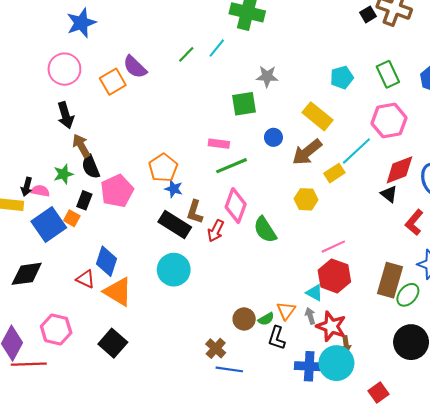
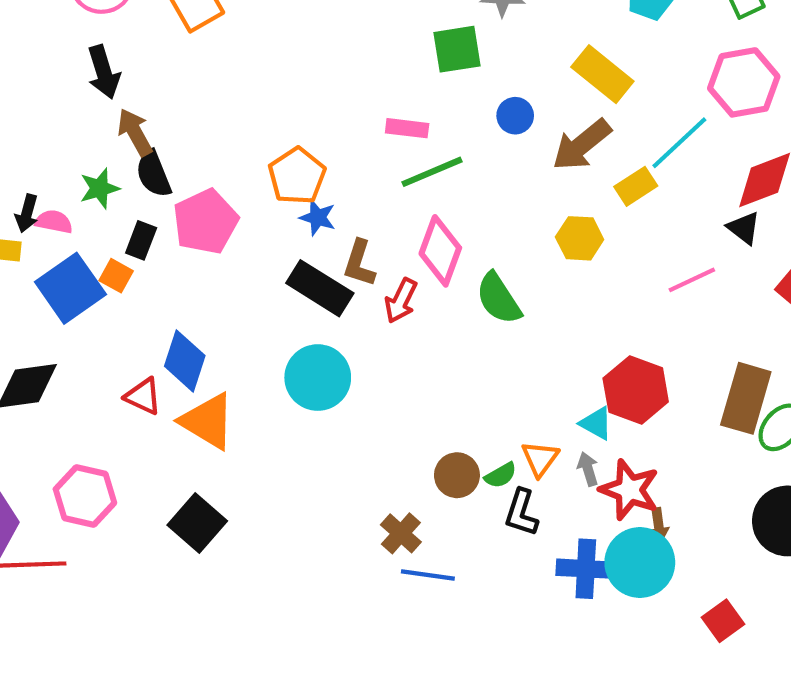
pink line: (333, 247) -> (692, 280), moved

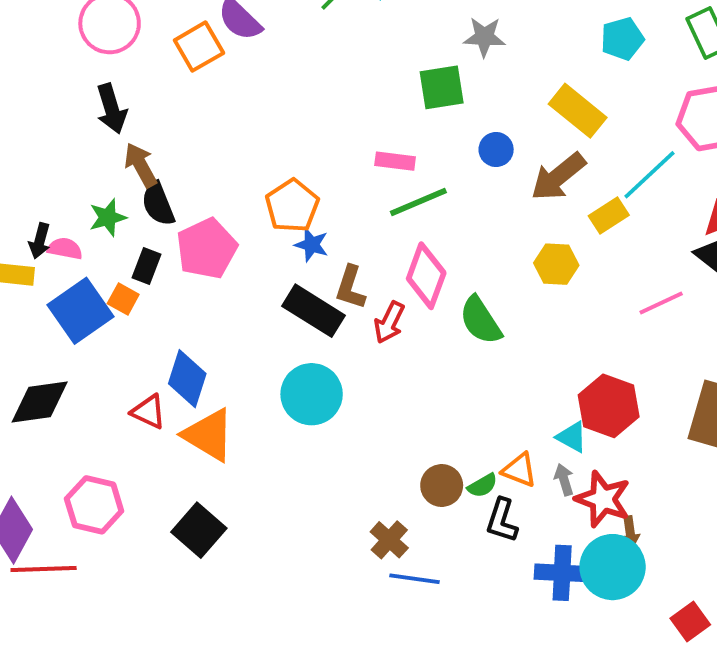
orange triangle: (540, 459) -> (519, 470), turned -45

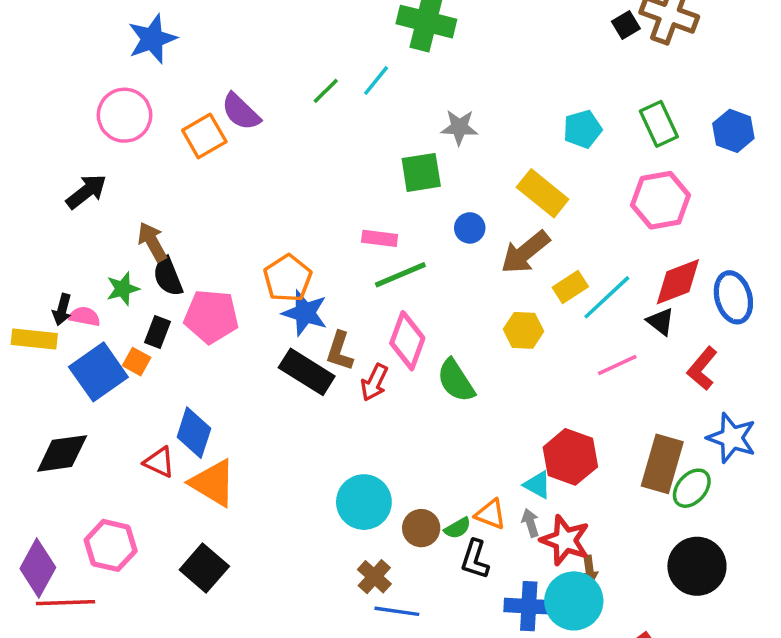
black arrow: (112, 109) -> (86, 192), moved, turned -111
cyan line: (649, 175) -> (607, 297), moved
blue star: (312, 245) -> (305, 313), size x1.5
pink pentagon: (207, 249) -> (211, 316), turned 30
cyan circle: (312, 394) -> (364, 502), moved

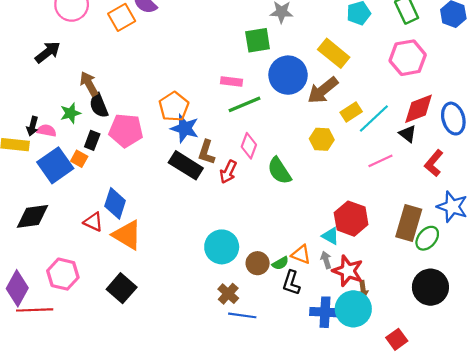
blue circle: (470, 228) -> (288, 75), size x2.0
pink diamond: (407, 341) -> (249, 146), size x0.7

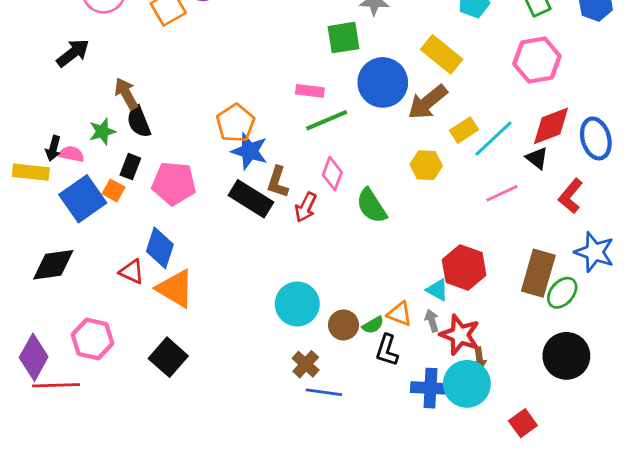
pink pentagon: (126, 131) -> (174, 183), moved

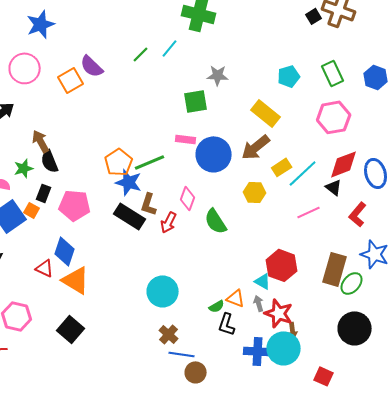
blue circle: (383, 82) -> (214, 154), moved
pink rectangle: (310, 91) -> (186, 139), moved
green line: (327, 120) -> (150, 162), moved
brown circle: (343, 325) -> (196, 372), moved
red square: (523, 423) -> (324, 376), turned -30

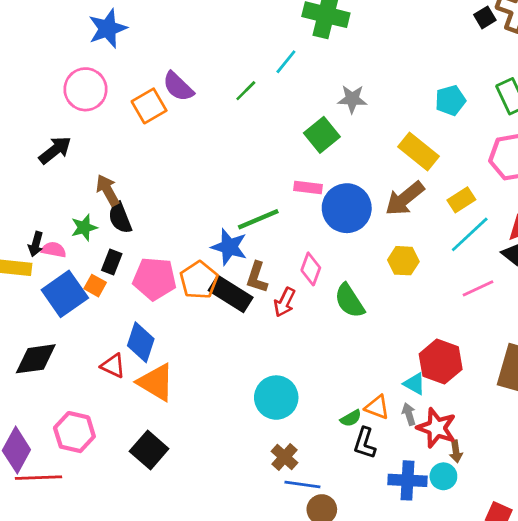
green line: (141, 54) -> (246, 91), moved
green square: (196, 101) -> (322, 135), turned -30
orange pentagon: (119, 162) -> (199, 280), moved
yellow rectangle: (282, 167) -> (461, 200), moved
cyan circle: (284, 348) -> (443, 476), size x0.6

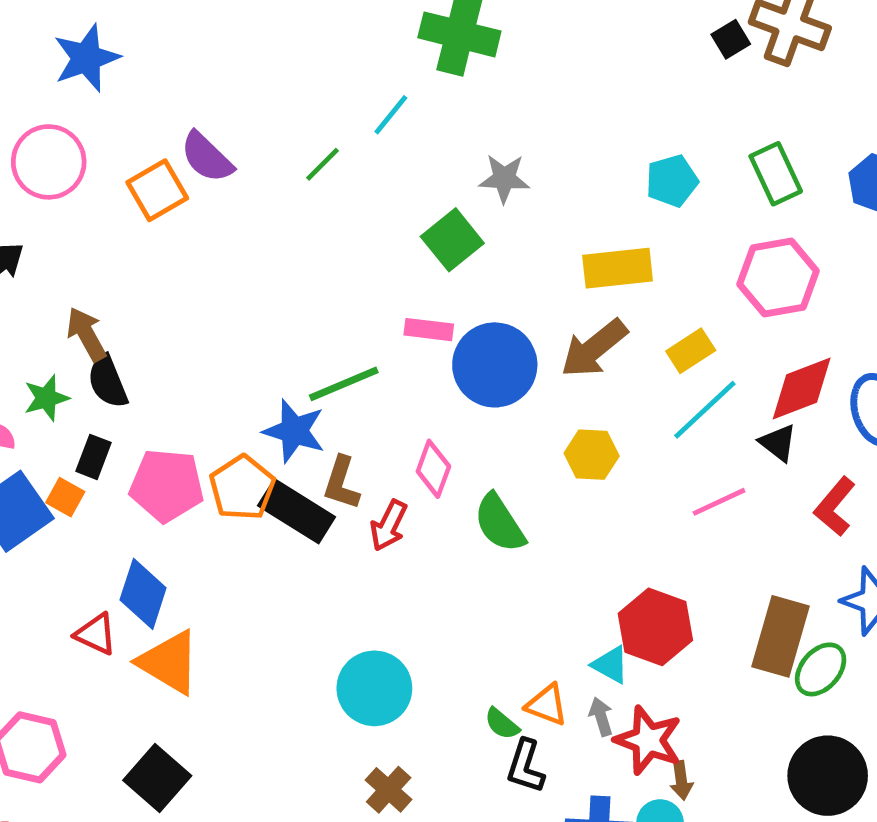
yellow rectangle: (419, 152) -> (618, 268), turned -45
green semicircle: (351, 418) -> (502, 724), turned 70

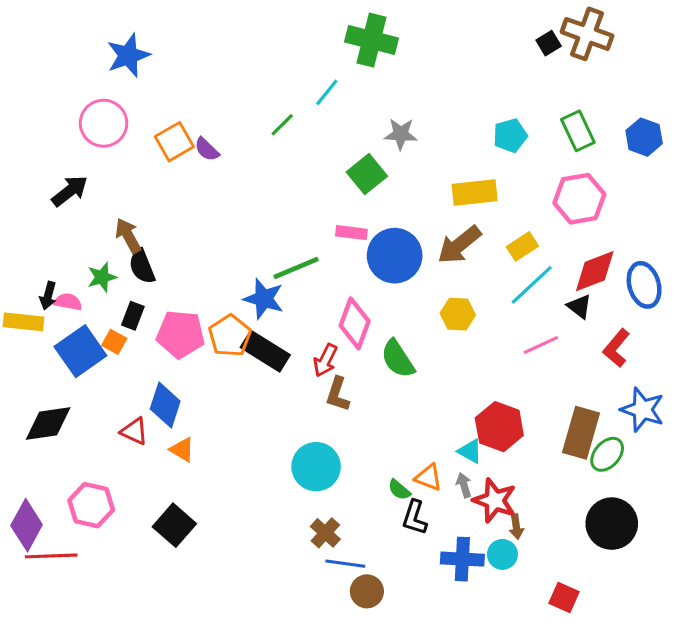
purple semicircle: (207, 157) -> (207, 149), moved, size x0.7
pink diamond: (433, 469) -> (355, 323), size x1.4
brown L-shape: (341, 483) -> (338, 394), moved
orange triangle: (169, 662) -> (182, 450), size x0.6

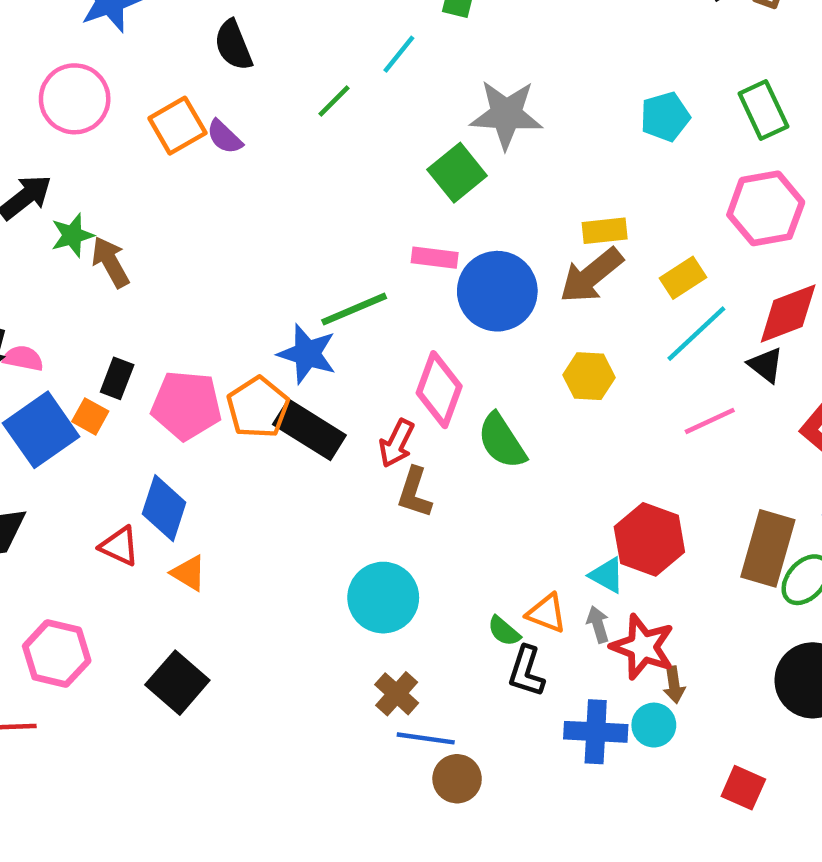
gray star: (401, 134) -> (506, 114), size x1.5
yellow rectangle: (475, 192) -> (605, 231), moved, size x0.7
black semicircle: (142, 266) -> (233, 45), moved
green star: (102, 277) -> (72, 235), moved

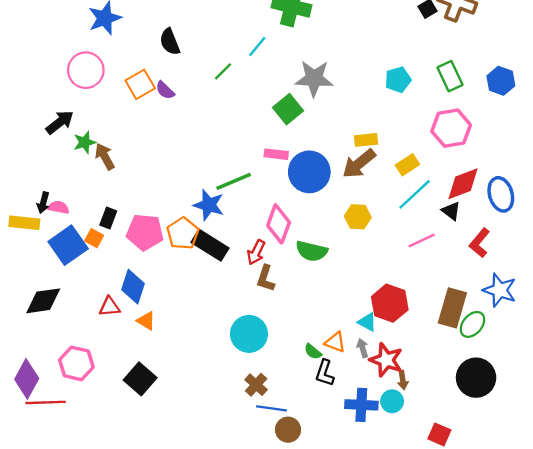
green semicircle: (502, 441) -> (312, 251), turned -44
red triangle: (119, 546) -> (109, 307), turned -30

